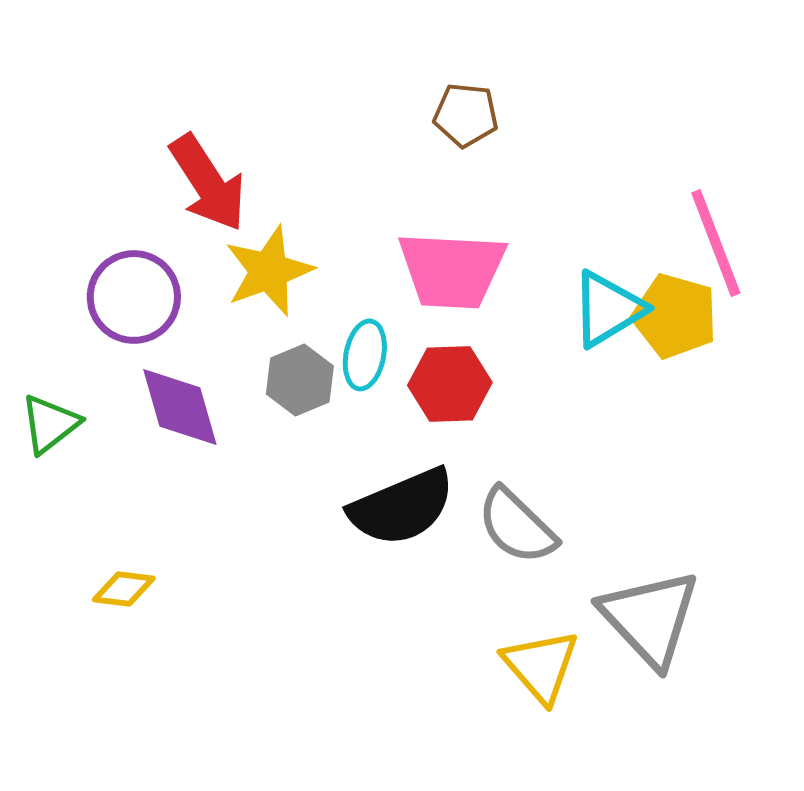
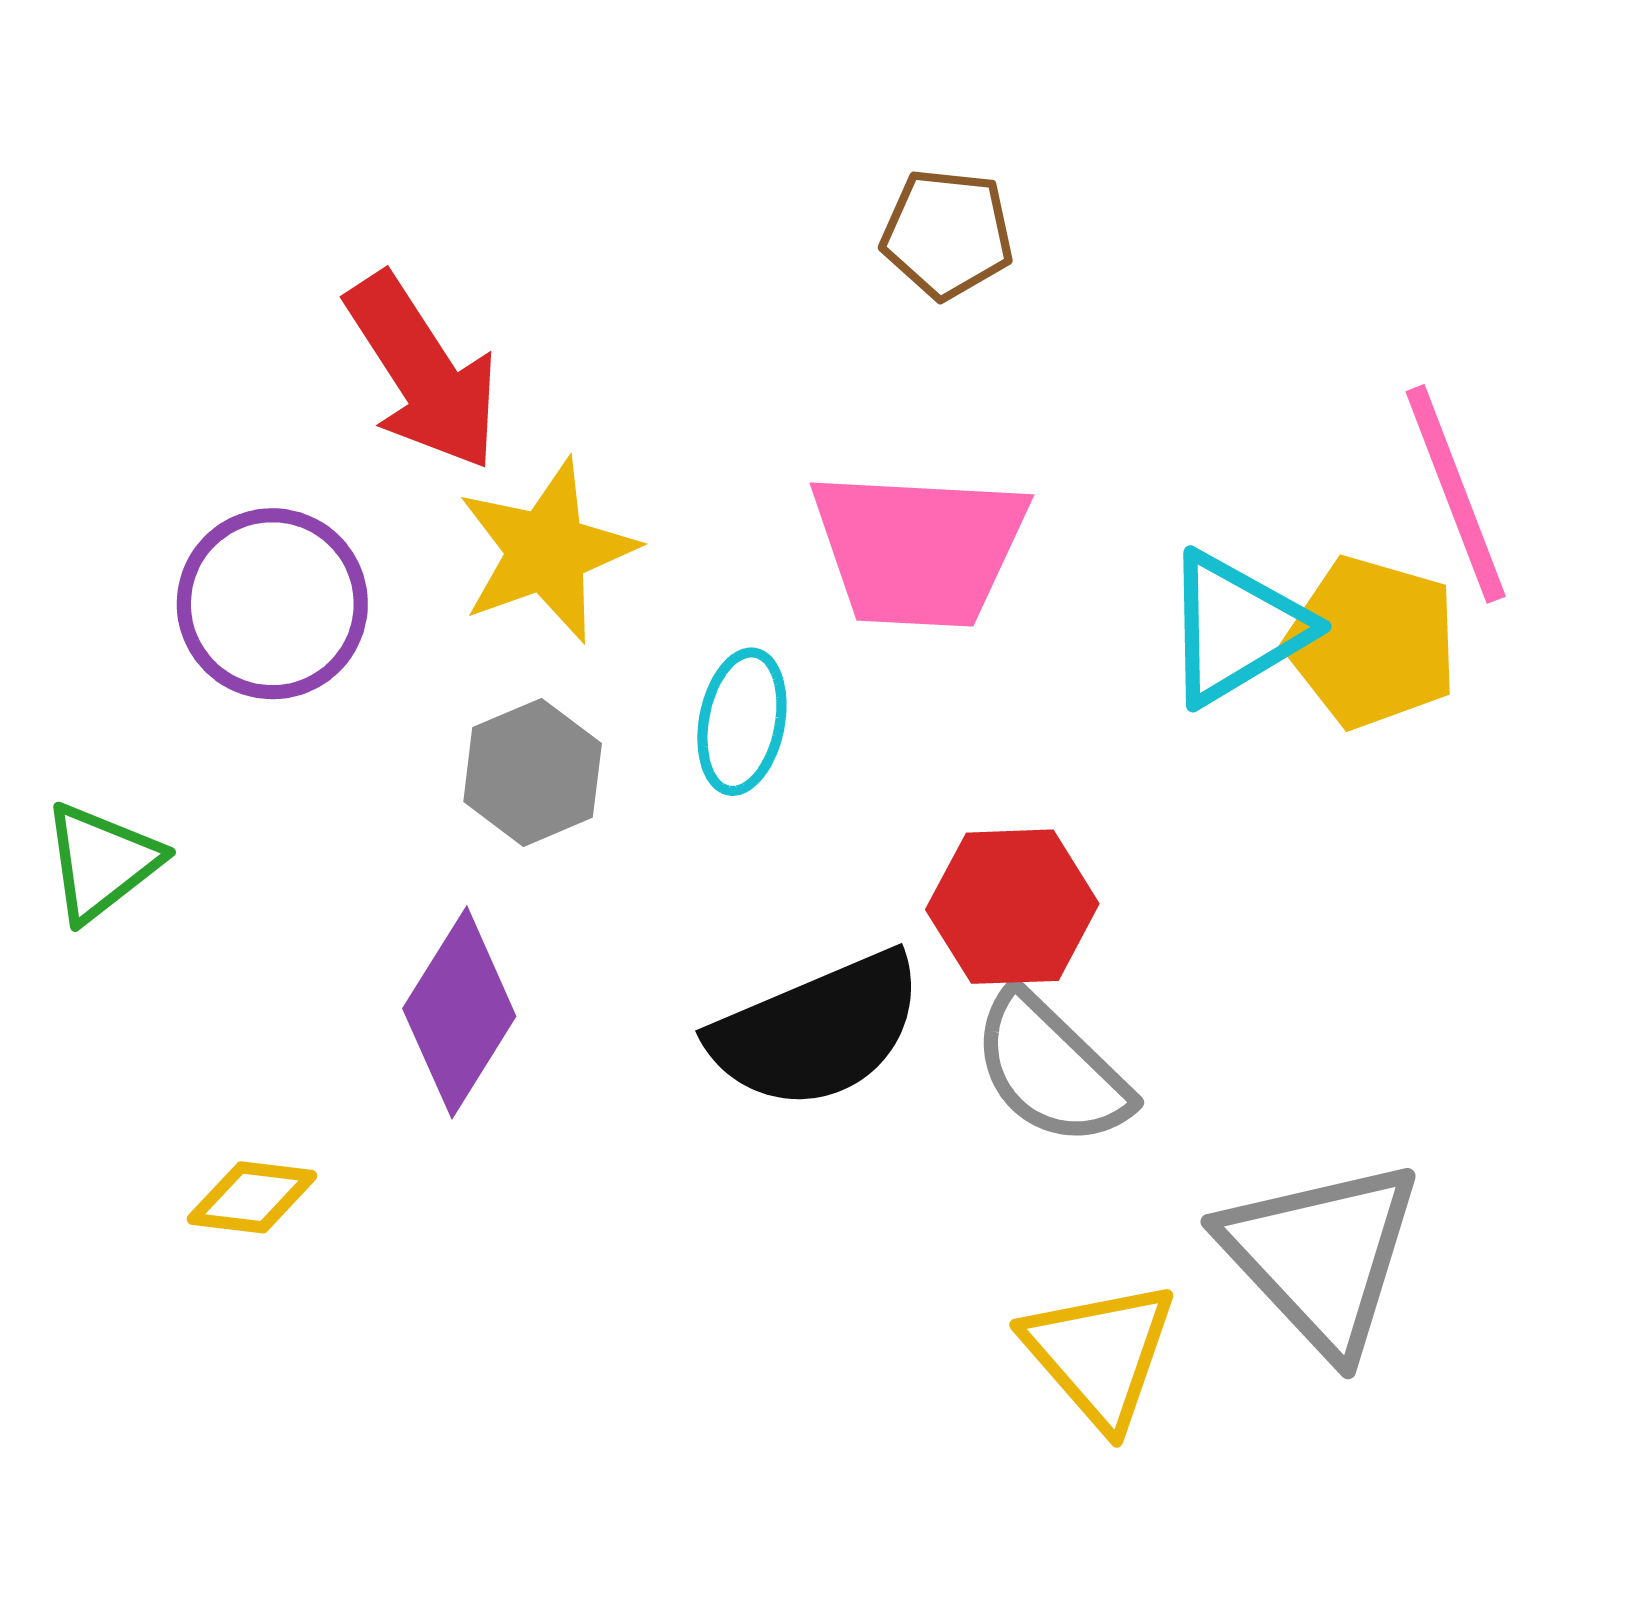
gray hexagon: (300, 380) -> (533, 772), moved
red hexagon: (450, 384) -> (1012, 907), moved
purple diamond: (180, 407) -> (459, 1012), moved, turned 48

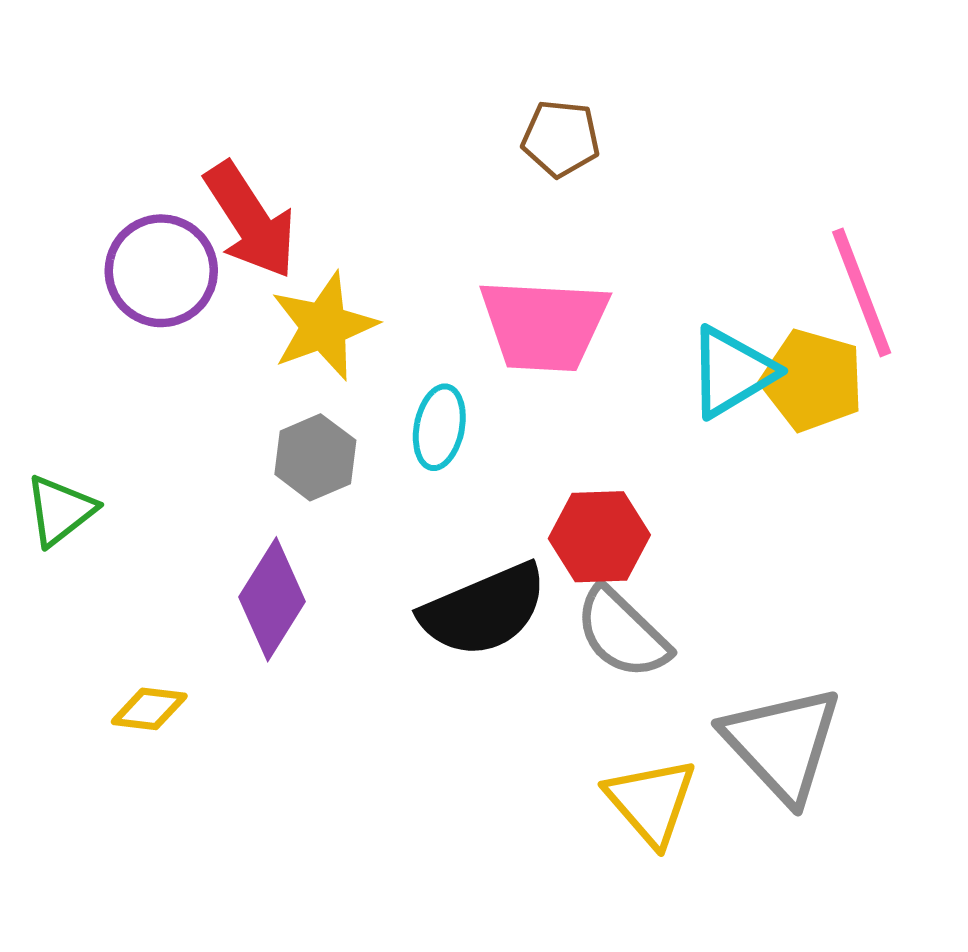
purple circle: (272, 604) -> (161, 271), moved

